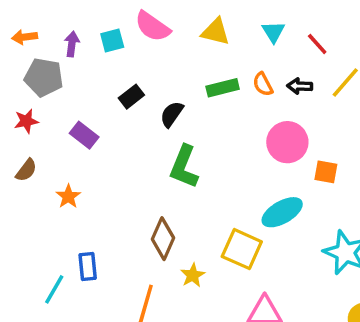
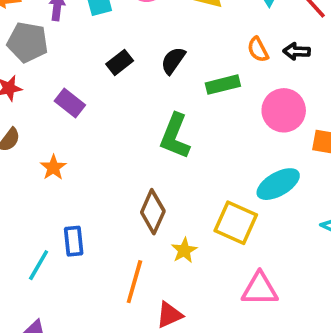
green rectangle: (223, 88) -> (223, 85), moved
black semicircle: (172, 114) -> (173, 61), moved

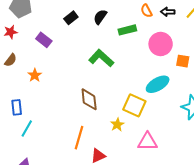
green L-shape: (175, 136) -> (101, 58), turned 110
brown diamond: (153, 212) -> (89, 99), turned -30
blue rectangle: (74, 241) -> (17, 107), moved
yellow star: (184, 250) -> (117, 125), moved

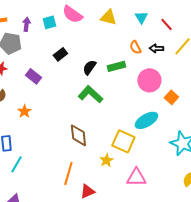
black semicircle: (100, 17) -> (89, 67), moved
orange square: (183, 61) -> (171, 97), turned 32

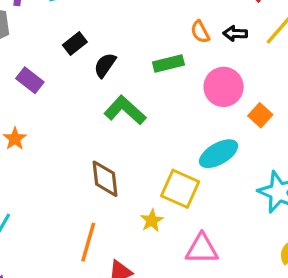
black semicircle: (89, 67) -> (105, 65), moved

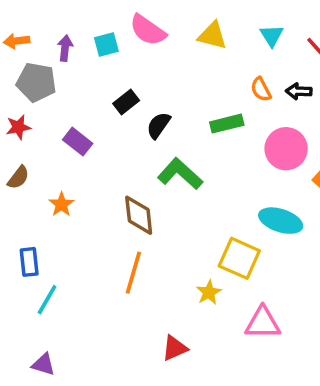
cyan ellipse: (219, 154) -> (281, 221), turned 48
brown diamond: (105, 179) -> (139, 215), moved
orange line: (88, 242) -> (133, 273), moved

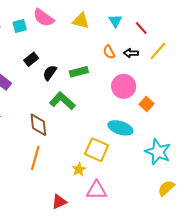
green rectangle: (227, 124) -> (79, 72), moved
pink triangle: (263, 323) -> (97, 190), moved

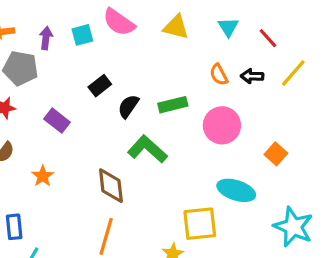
pink circle: (124, 86) -> (222, 125), moved
yellow square: (97, 150) -> (200, 224), turned -30

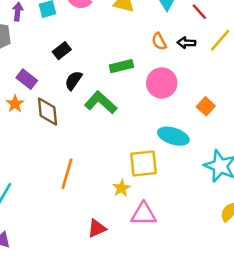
black semicircle: (128, 106) -> (73, 80), moved
orange star: (43, 176) -> (15, 104), moved
brown diamond: (111, 186) -> (48, 112), moved

